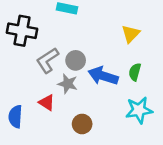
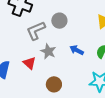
gray circle: (76, 60) -> (59, 21), moved
blue arrow: (103, 76) -> (77, 50), size x0.6

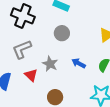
gray L-shape: (36, 31) -> (22, 49), moved

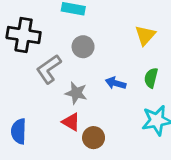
gray L-shape: (22, 49) -> (49, 69), moved
red triangle: (31, 75) -> (71, 122), moved

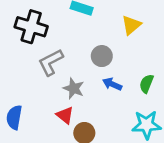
yellow triangle: (145, 35) -> (131, 25), moved
gray circle: (83, 47) -> (102, 56), moved

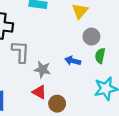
gray circle: (102, 56) -> (91, 37), moved
gray L-shape: (51, 62) -> (21, 52), turned 130

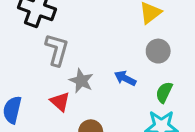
green semicircle: (100, 56) -> (164, 92), moved
red triangle: (39, 92) -> (60, 102), moved

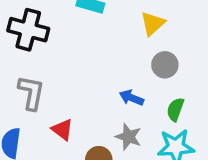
gray L-shape: (57, 50) -> (31, 93), moved
gray star: (81, 81) -> (128, 137), moved

